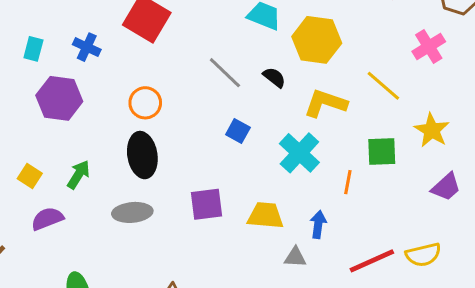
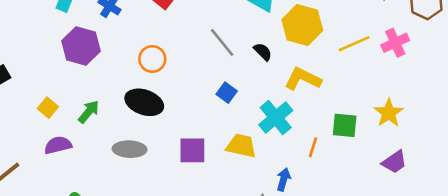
yellow line: (383, 86) -> (354, 44), moved, turned -72
black ellipse: (142, 155) -> (144, 102), turned -69
yellow trapezoid: (265, 216) -> (241, 146), moved

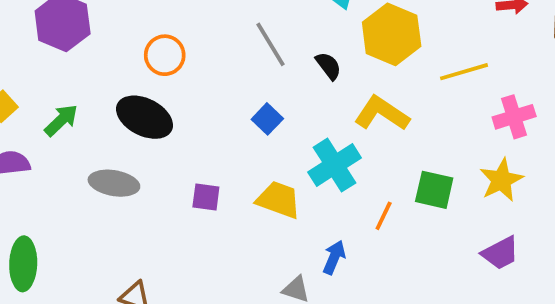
pink cross: (395, 43) -> (514, 117), moved
purple square: (192, 150) -> (206, 197), size x0.7

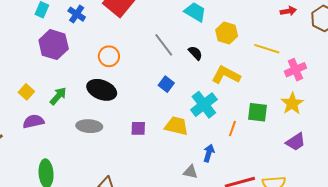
yellow hexagon: (392, 34) -> (227, 33), size x0.7
yellow line: (464, 72) -> (267, 49), turned 40

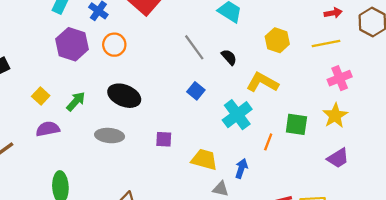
yellow hexagon: (227, 33) -> (277, 40), moved
yellow line: (267, 49) -> (326, 43), moved, turned -30
orange circle: (109, 56) -> (114, 45), moved
yellow trapezoid: (176, 126) -> (204, 160), moved

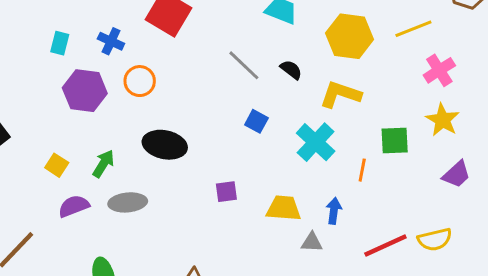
yellow hexagon: (277, 40) -> (350, 36), size x1.4
gray ellipse: (110, 136) -> (128, 202), moved

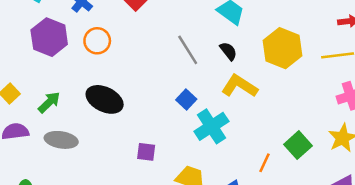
black semicircle: (291, 70) -> (228, 51), moved
yellow L-shape: (340, 94) -> (240, 86), moved
green square: (395, 141) -> (298, 145), turned 36
cyan cross: (316, 142) -> (211, 126), moved

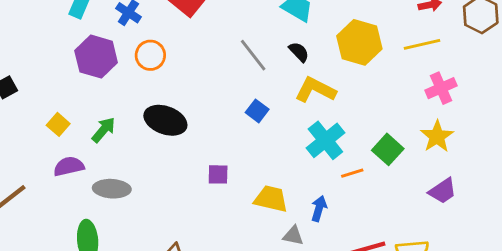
cyan cross: (211, 126) -> (325, 140), moved
gray ellipse: (61, 140) -> (112, 189), moved
orange line: (265, 163) -> (352, 173), turned 54

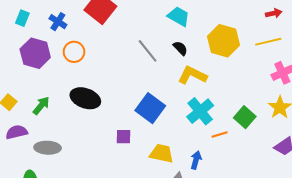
blue square: (257, 111) -> (150, 108), moved, size x1.8

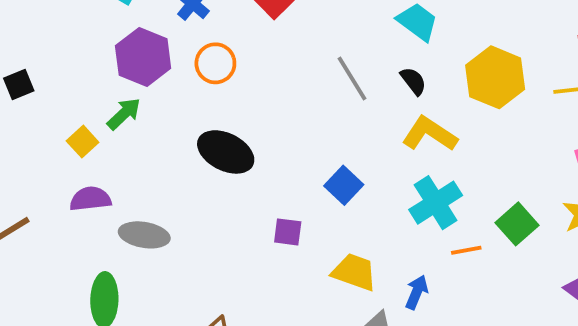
green arrow: (41, 106) -> (124, 114), moved
blue square: (150, 108) -> (344, 185), size x0.7

